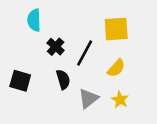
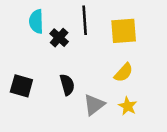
black cross: (56, 47) -> (59, 38), moved
black line: (85, 53) -> (85, 20), moved, turned -32

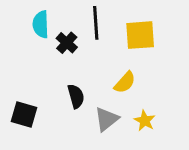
yellow semicircle: (124, 73) -> (125, 82), moved
black square: (21, 86) -> (24, 115), moved

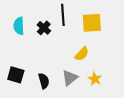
cyan semicircle: (41, 24) -> (19, 26), moved
black semicircle: (76, 96) -> (44, 81), moved

